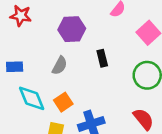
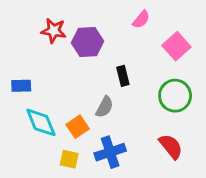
red star: (21, 16) -> (54, 31), moved
gray semicircle: (60, 66) -> (104, 107), moved

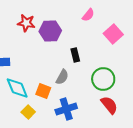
green circle: (175, 96) -> (103, 79), moved
orange square: (78, 127) -> (43, 91), turned -35
yellow square: (69, 159) -> (28, 112), moved, turned 32

